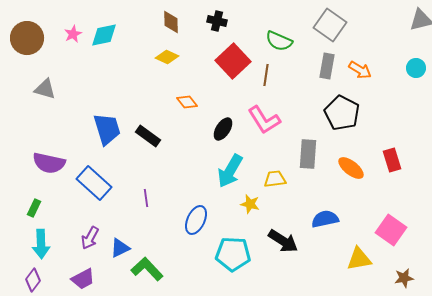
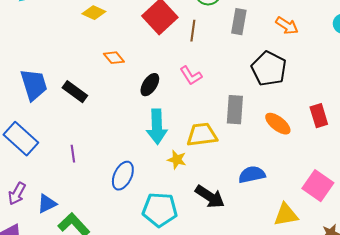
gray rectangle: (327, 66) -> (239, 22), moved
pink L-shape: (264, 120) -> (191, 76), size x0.7
cyan arrow: (230, 171) -> (157, 127), turned -32
yellow trapezoid: (275, 179) -> (202, 135), size x1.4

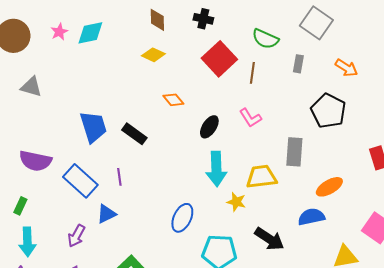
gray rectangle: (239, 22) -> (298, 64), size x0.7
orange ellipse: (278, 124) -> (329, 187), moved, turned -68
purple line: (73, 154) -> (119, 177), moved
blue triangle: (47, 204) -> (106, 214), moved

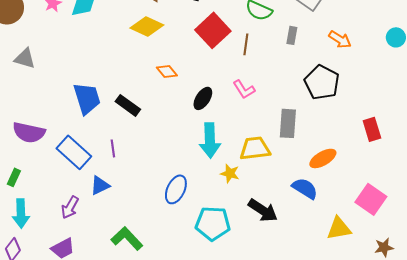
yellow diamond: (153, 55) -> (147, 26), size x1.4
blue semicircle: (311, 217) -> (305, 188), turned 44

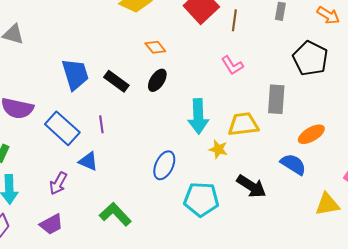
black ellipse: (203, 98) -> (157, 80), moved
blue triangle: (100, 185) -> (88, 161), turned 50

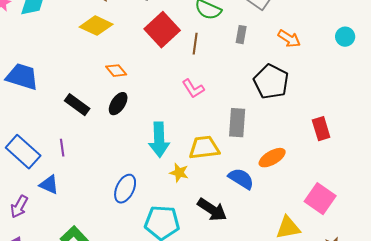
blue trapezoid: (75, 74) -> (22, 77), moved, turned -56
blue semicircle: (293, 164) -> (241, 179), moved

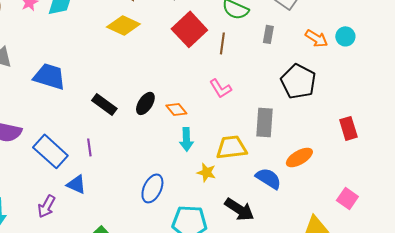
cyan circle: (345, 37) -> (345, 36), moved
orange diamond: (116, 71) -> (176, 109), moved
cyan arrow: (159, 140) -> (186, 139), size x0.7
pink square: (320, 199) -> (347, 198), size x0.7

